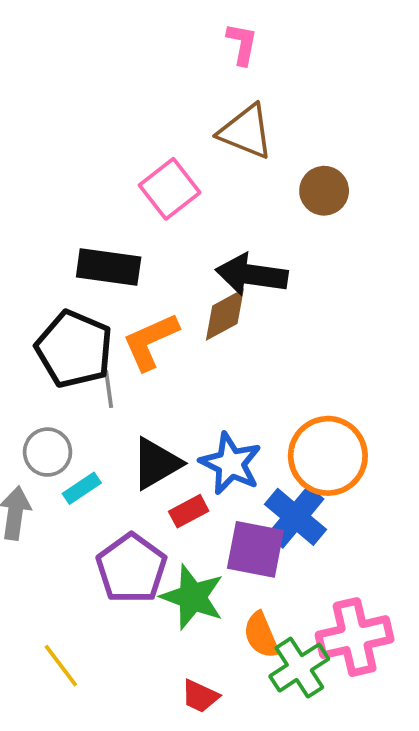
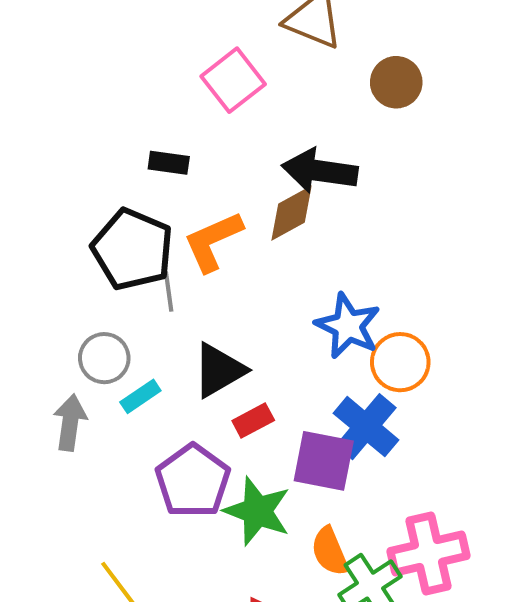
black rectangle: (109, 267) -> (169, 163), size x0.6
orange circle: (328, 456) -> (400, 362), size x0.7
blue star: (231, 463) -> (348, 326), moved

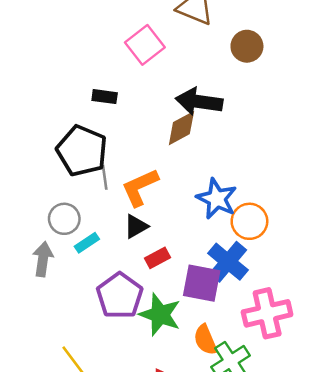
orange L-shape: (213, 241) -> (140, 187), moved
black triangle: (219, 370) -> (136, 226), size x0.7
pink cross: (428, 553) -> (267, 313), moved

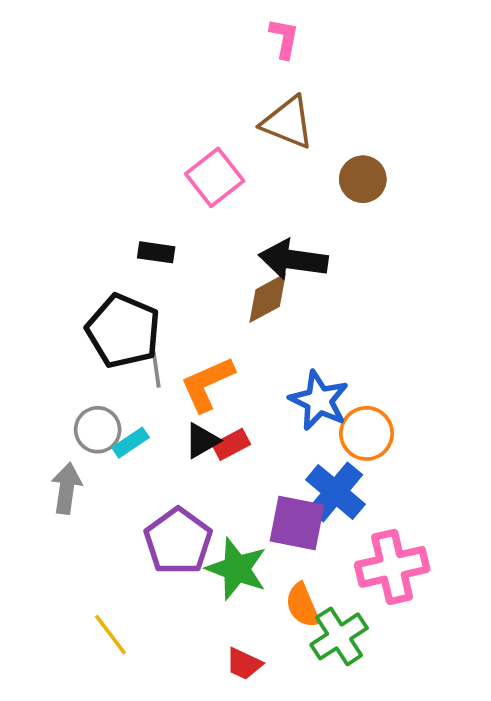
cyan rectangle: (87, 243) -> (131, 443), moved
red rectangle: (157, 258) -> (231, 444), moved

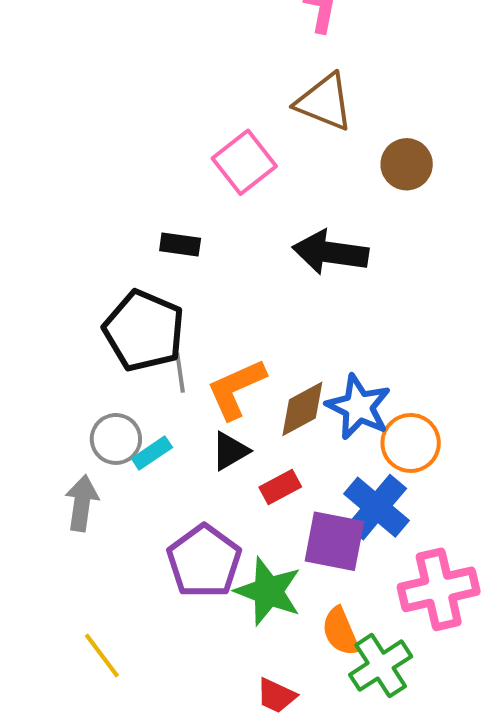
brown diamond: (268, 298) -> (302, 409), moved
red rectangle: (231, 444) -> (280, 487), moved
yellow line: (110, 635) -> (102, 655), moved

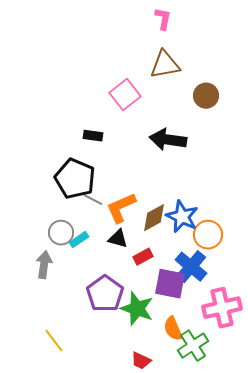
brown triangle: (324, 102) -> (165, 65), turned -32
gray line: (180, 373) -> (93, 200), turned -54
black triangle: (230, 451) -> (118, 239), turned 45

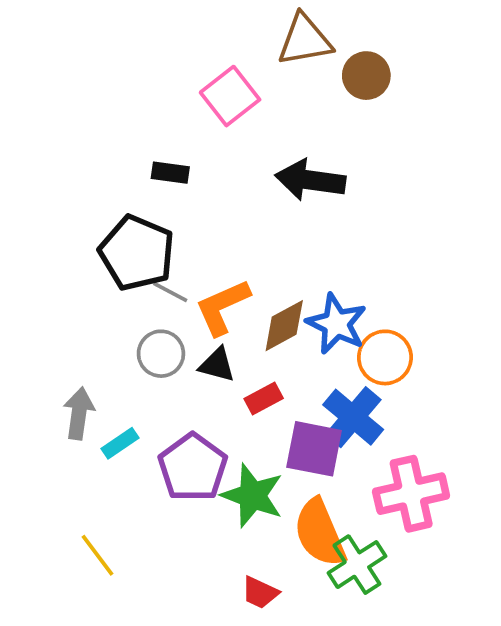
brown circle: (206, 96) -> (366, 76), moved
gray circle: (61, 233) -> (161, 354), moved
cyan rectangle: (79, 240) -> (120, 443), moved
orange semicircle: (173, 329) -> (320, 533), size x1.5

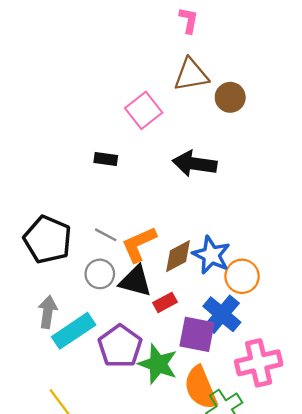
black pentagon: (137, 253) -> (48, 240), moved
black triangle: (217, 365) -> (135, 281), size x1.4
cyan rectangle: (120, 443) -> (74, 331), size x1.8

